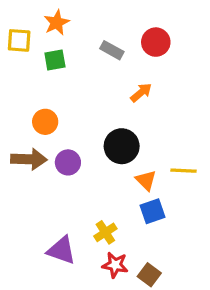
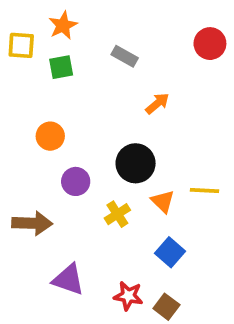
red circle: (156, 42) -> (210, 44), moved
brown arrow: (29, 159) -> (32, 223), moved
blue square: (153, 211) -> (170, 252), moved, turned -30
yellow cross: (105, 232) -> (117, 214), moved

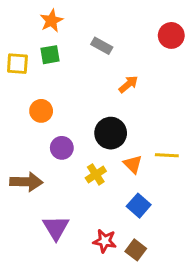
yellow square: (21, 45) -> (17, 64), moved
purple triangle: (68, 279) -> (56, 228), turned 40

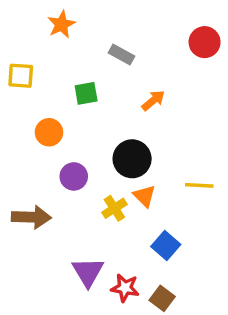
green square: (50, 55) -> (86, 93), moved
orange triangle: (133, 164) -> (144, 196), moved
purple triangle: (56, 228) -> (88, 272), moved

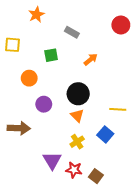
orange triangle: (144, 196) -> (77, 116), moved
yellow cross: (114, 208) -> (77, 142), moved
blue square: (166, 245) -> (105, 134), moved

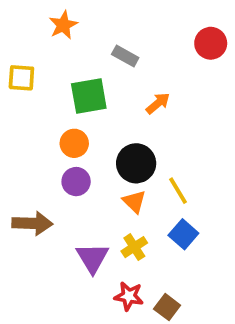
green square: (51, 55) -> (89, 96), size x1.5
orange circle: (29, 78) -> (74, 143), moved
yellow line: (118, 109) -> (178, 191), moved, turned 56
purple triangle: (52, 160) -> (92, 258), moved

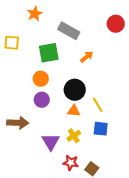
gray rectangle: (125, 56) -> (69, 31), size x1.5
orange triangle: (134, 202) -> (74, 111), turned -40
blue square: (183, 234) -> (101, 129), turned -35

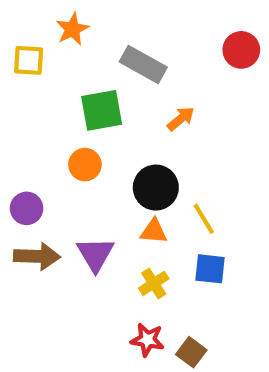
yellow square: (12, 43) -> (29, 60), moved
purple circle: (42, 100) -> (27, 208), moved
purple triangle: (51, 142) -> (95, 254), moved

